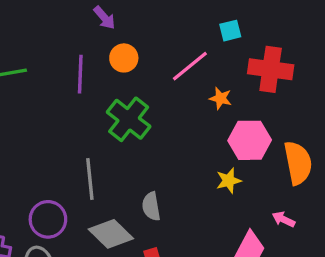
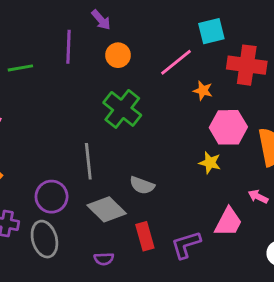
cyan square: (230, 31) -> (211, 31), size x1.4
purple line: (80, 74) -> (68, 47), moved
yellow star: (229, 181) -> (210, 163), turned 30
gray semicircle: (151, 206) -> (142, 185), turned -60

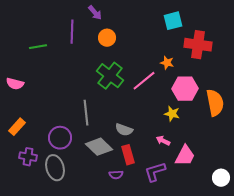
pink line: (176, 62) -> (144, 81), moved
pink arrow: (258, 197) -> (163, 141), moved
red rectangle: (145, 236) -> (128, 155), moved
purple semicircle: (104, 259) -> (116, 175), moved

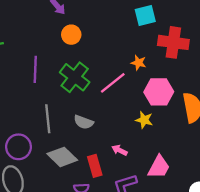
purple line: (72, 32) -> (35, 69), moved
gray semicircle: (124, 130) -> (84, 122), moved
pink arrow: (163, 141) -> (120, 150), moved

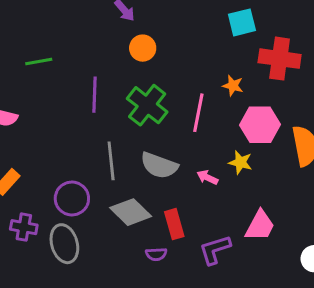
pink line: (113, 83) -> (198, 113), turned -40
gray semicircle: (84, 122) -> (159, 165), size x1.4
pink arrow: (120, 150) -> (207, 177), moved

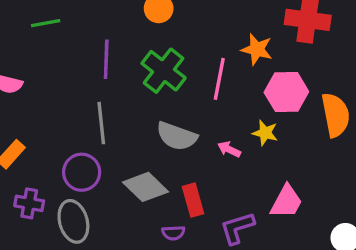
orange star: (233, 86) -> (257, 49), size x1.4
gray line: (111, 161) -> (101, 123), moved

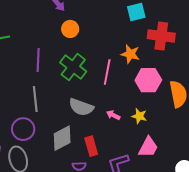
yellow star: (265, 133) -> (139, 116), moved
gray diamond: (145, 187) -> (62, 138), turned -72

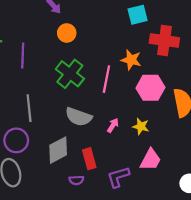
purple line: (38, 60) -> (23, 56), moved
pink arrow: (113, 115) -> (113, 125), turned 96

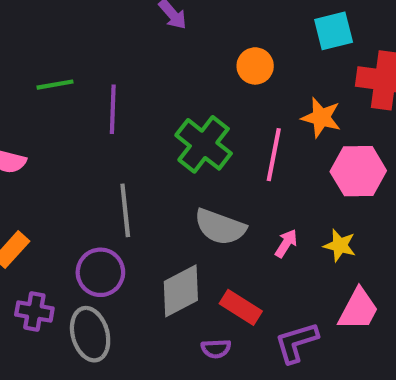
orange circle: (67, 33) -> (255, 66), moved
red rectangle: (89, 159) -> (241, 307), turned -42

